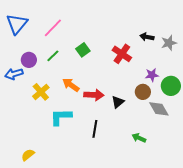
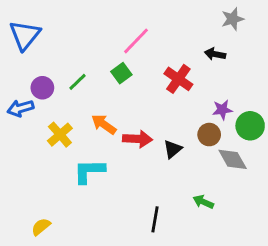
pink line: (53, 28) -> (136, 41), moved
gray star: (169, 43) -> (233, 19), moved
black line: (95, 129) -> (155, 219), moved

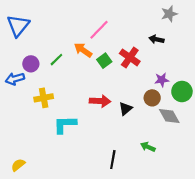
green square: (121, 73) -> (104, 61), moved
orange arrow: (104, 124) -> (83, 50), moved
yellow cross: (60, 135) -> (44, 98), turned 30
yellow semicircle: (41, 227) -> (18, 165), moved

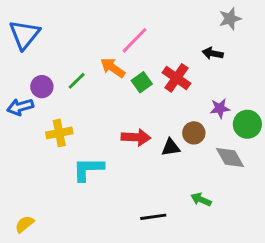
brown circle: (152, 98) -> (194, 133), moved
black triangle: (126, 109) -> (171, 147), turned 32
black line: (113, 160) -> (153, 217), turned 72

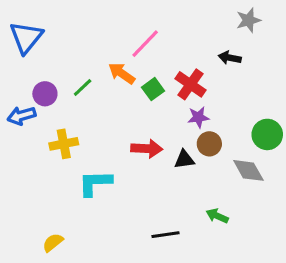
purple star: (220, 108) -> (198, 117), moved
yellow semicircle: (24, 224) -> (53, 242), moved

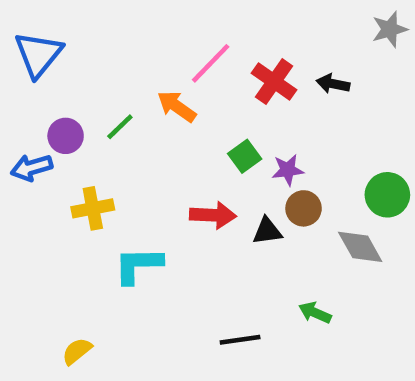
gray star: (248, 20) -> (390, 29), moved
red cross: (191, 84) -> (274, 81), moved
green square: (153, 89) -> (245, 156), moved

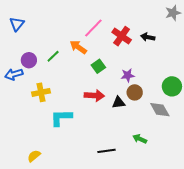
blue triangle: (38, 54) -> (17, 24), size x0.7
green square: (245, 156) -> (98, 66), moved

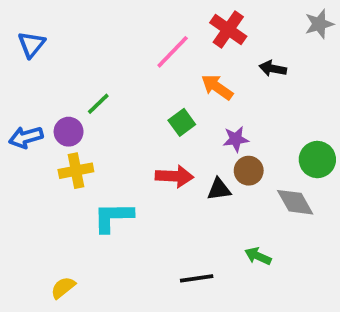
red cross: (122, 36) -> (228, 30), moved
orange arrow: (78, 47) -> (217, 87), moved
purple circle: (29, 60) -> (69, 132), moved

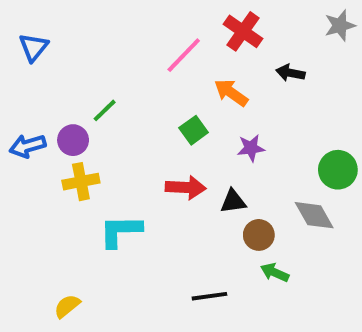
brown circle: (249, 171) -> (259, 235), moved

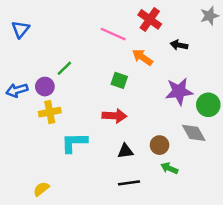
pink line: (184, 55) -> (113, 34), turned 70
green square: (194, 130) -> (119, 80), turned -35
purple star: (251, 148) -> (179, 91), moved, size x1.6
black triangle: (233, 201) -> (125, 151), moved

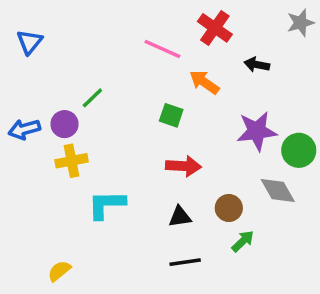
red arrow: (114, 116) -> (183, 166), moved
green arrow: (169, 168) -> (243, 241), turned 112

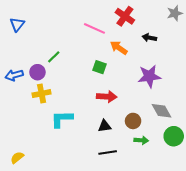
green circle: (299, 150) -> (174, 136), moved
green arrow: (243, 241) -> (141, 140), turned 48
yellow semicircle: (59, 271) -> (17, 158), moved

